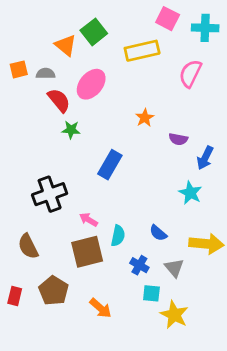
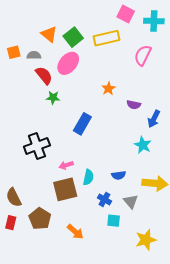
green square: (94, 32) -> (73, 37), moved
pink arrow: (88, 220) -> (66, 165), turned -48
blue semicircle: (158, 233) -> (119, 175), turned -48
brown semicircle: (28, 246) -> (14, 197), moved
yellow star: (174, 315) -> (146, 240), moved, turned 30

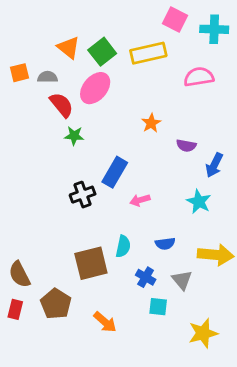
pink semicircle: (143, 55) -> (199, 77), turned 55
black cross: (37, 146) -> (83, 195), moved, size x0.7
pink arrow: (66, 165) -> (140, 200), moved

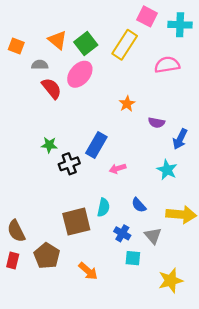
yellow rectangle: (148, 53) -> (125, 45), turned -44
orange square: (19, 73) -> (16, 46), moved, turned 35
green star: (74, 136) -> (49, 145), moved
blue semicircle: (165, 244) -> (139, 205), turned 56

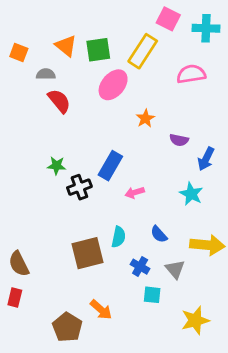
green square: (86, 44) -> (98, 50), turned 30
pink ellipse: (80, 74) -> (113, 85), moved
brown pentagon: (47, 256) -> (67, 327), moved

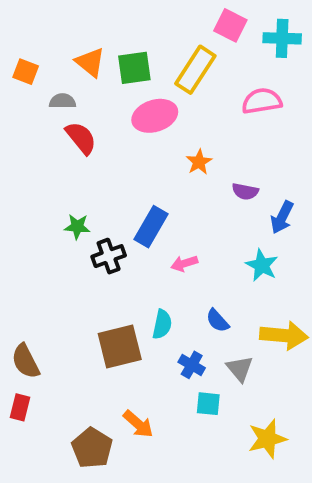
pink ellipse: (113, 85) -> (155, 116), turned 32

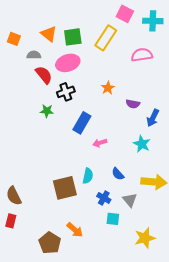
pink ellipse: (155, 116) -> (68, 63), moved
green star: (77, 227) -> (47, 111), moved
black cross: (109, 256) -> (66, 92), moved

